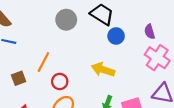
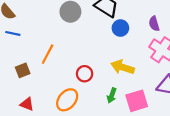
yellow arrow: (103, 70) -> (123, 67), moved
red circle: (60, 81) -> (85, 74), moved

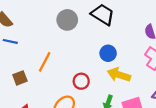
blue circle: (120, 28) -> (108, 53), moved

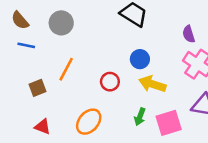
gray circle: (67, 20) -> (61, 23), moved
red circle: (81, 81) -> (110, 82), moved

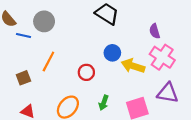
blue line: (26, 45) -> (23, 35), moved
yellow arrow: (152, 84) -> (133, 66), moved
green arrow: (140, 117) -> (104, 103), moved

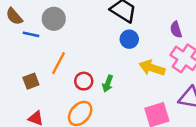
blue circle: (112, 53) -> (129, 39), moved
red circle: (86, 72) -> (84, 81), moved
green arrow: (104, 103) -> (108, 84), moved

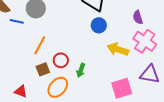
brown square: (31, 81) -> (43, 69), moved
green arrow: (108, 84) -> (81, 70), moved

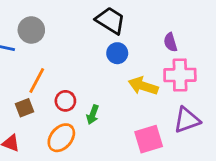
pink cross: (145, 41) -> (180, 75), turned -35
brown square: (43, 69) -> (25, 108), moved
purple triangle: (150, 74) -> (187, 120), turned -30

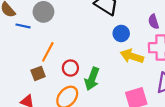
blue circle: (117, 53) -> (121, 33), moved
green arrow: (93, 115) -> (92, 79), size x1.5

